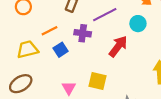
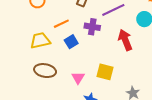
red arrow: (118, 46) -> (125, 40), turned -60
brown ellipse: (21, 84) -> (45, 71), moved, turned 40

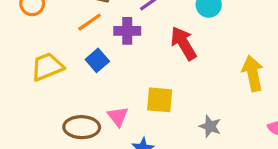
orange line: (61, 24) -> (90, 22), moved
brown ellipse: (45, 71) -> (82, 127), moved

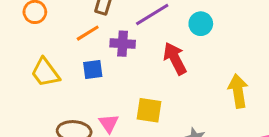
blue square: (97, 60) -> (93, 70), turned 30
yellow trapezoid: (47, 67) -> (45, 73), turned -108

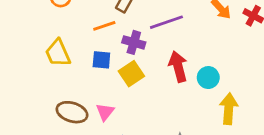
cyan circle: (201, 24) -> (208, 78), moved
yellow square: (149, 110) -> (131, 74), moved, turned 35

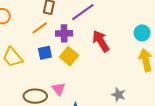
cyan circle: (208, 78) -> (142, 33), moved

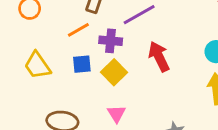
pink triangle: (59, 89) -> (116, 114), moved

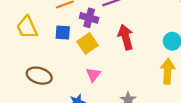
pink triangle: (116, 114) -> (93, 75), moved

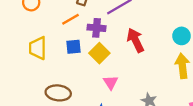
yellow trapezoid: (27, 27) -> (38, 48), turned 35

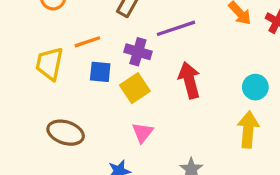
orange line: (71, 19) -> (87, 42), moved

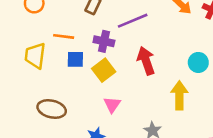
orange line: (87, 42) -> (64, 36), turned 30
yellow arrow: (248, 130) -> (179, 95), moved

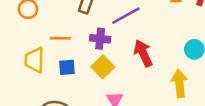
blue square: (75, 59) -> (67, 67), moved

